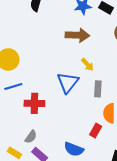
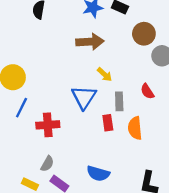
blue line: (13, 86) -> (22, 108), turned -42
red rectangle: (96, 131) -> (108, 123), moved, turned -32

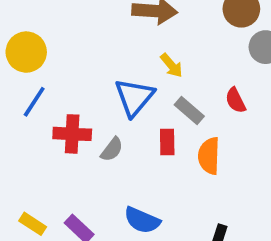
gray rectangle: (119, 101) -> (189, 111), turned -54
gray semicircle: (47, 164) -> (112, 149), moved

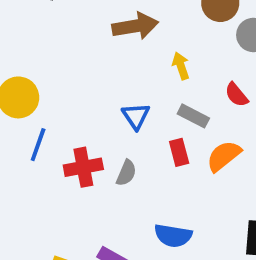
yellow arrow: (171, 65) -> (181, 66), moved, turned -145
blue triangle: (134, 97) -> (136, 116), size x0.7
orange semicircle: (209, 156) -> (224, 156), turned 63

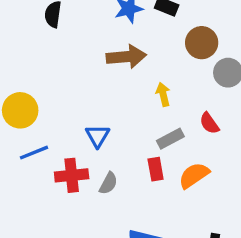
blue triangle: (136, 116) -> (98, 136), moved
gray rectangle: (193, 116) -> (170, 139), turned -60
blue line: (38, 145) -> (34, 153), turned 44

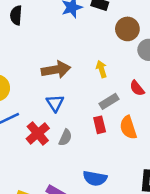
brown arrow: (126, 57) -> (56, 70), moved
red cross: (72, 175) -> (38, 133), turned -30
orange semicircle: (194, 175) -> (128, 127), turned -70

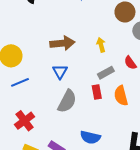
red cross: (38, 133) -> (25, 121), moved
gray semicircle: (65, 138) -> (67, 101), size x1.6

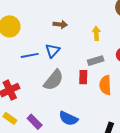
brown arrow: (62, 43) -> (60, 24), size x0.6
blue line: (20, 82) -> (30, 55), moved

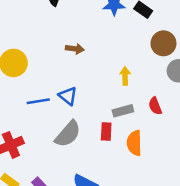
brown arrow: (60, 24) -> (75, 49), moved
blue triangle: (53, 51) -> (68, 96), turned -35

